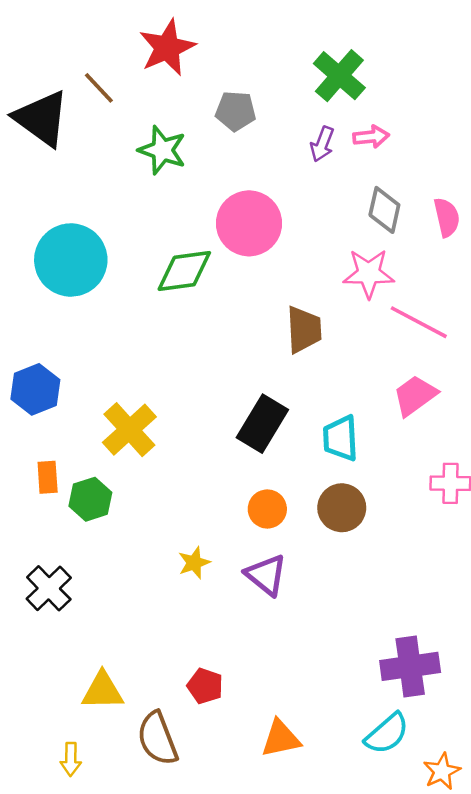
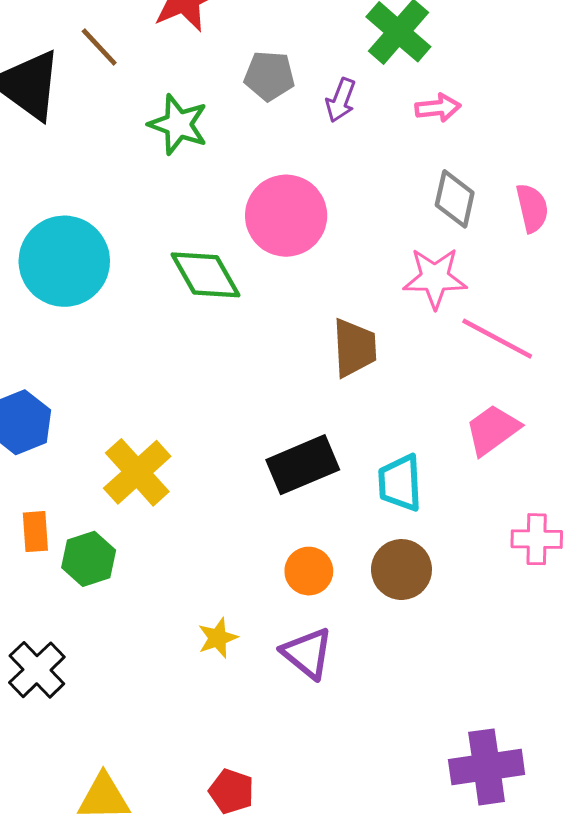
purple arrow: (322, 144) -> (341, 100), moved
green diamond: (184, 271) -> (206, 275), turned 68
black rectangle: (262, 424) -> (303, 465), turned 36

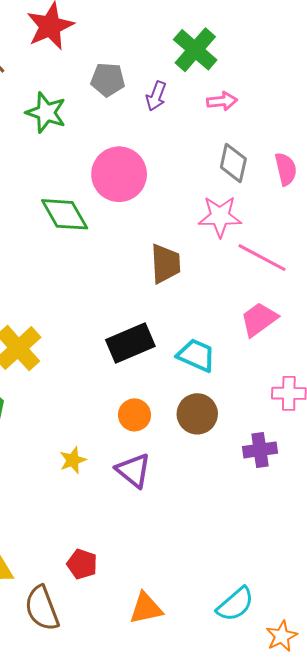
cyan trapezoid: (400, 483) -> (196, 355), turned 117
purple cross: (487, 767) -> (260, 450), moved, size x0.7

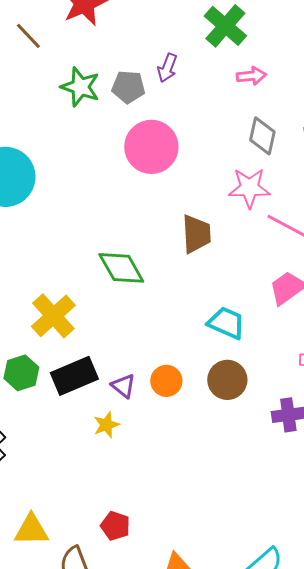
gray pentagon: (108, 80) -> (128, 87), moved
purple arrow: (156, 96) -> (167, 68), moved
green diamond: (65, 214) -> (121, 268), moved
black rectangle: (130, 343) -> (74, 376), moved
purple triangle: (133, 470) -> (123, 386), moved, size x0.7

